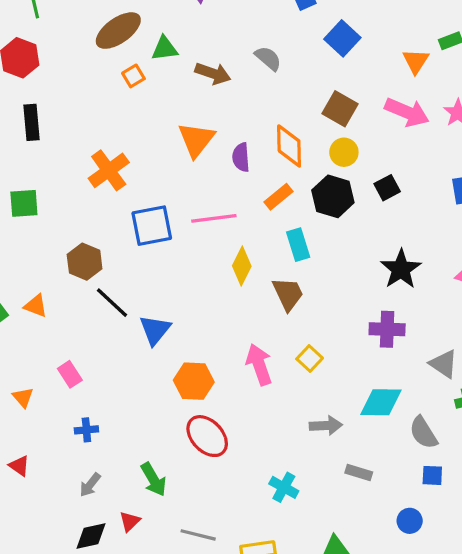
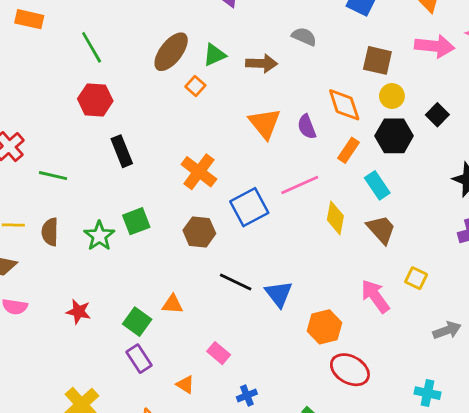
brown hexagon: (85, 262) -> (199, 232), moved

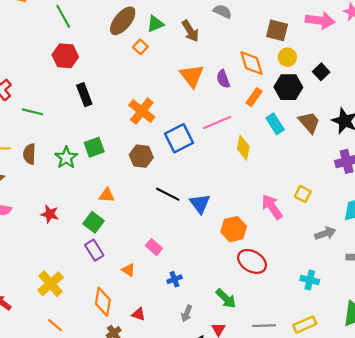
brown arrow: (262, 63) -> (190, 31), turned 55
brown trapezoid: (381, 229) -> (309, 122), moved
orange triangle: (172, 304) -> (107, 195), moved

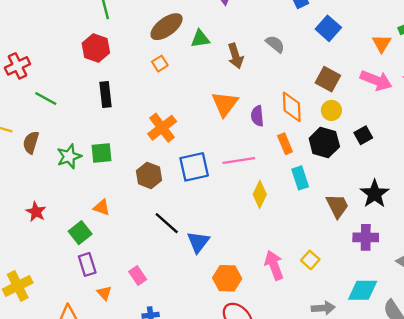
orange square: (140, 47) -> (160, 64), moved
orange rectangle: (254, 97) -> (285, 144), turned -72
brown trapezoid: (309, 122) -> (337, 206), moved
purple rectangle: (94, 250) -> (87, 264), moved

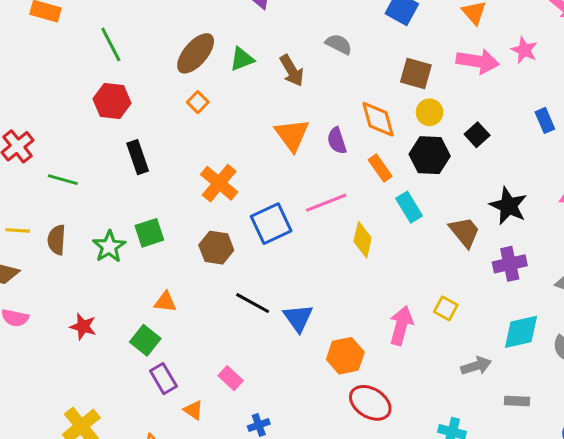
pink arrow: (274, 265) -> (401, 326), turned 48

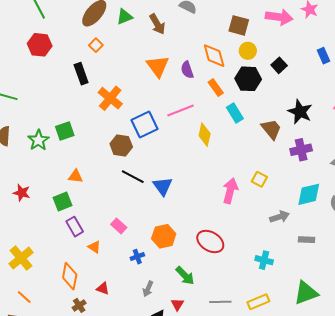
black rectangle: (138, 157) -> (81, 74), moved
brown hexagon: (216, 248) -> (121, 145), moved
green square: (145, 340) -> (63, 201), turned 30
orange hexagon: (345, 356) -> (164, 236), moved

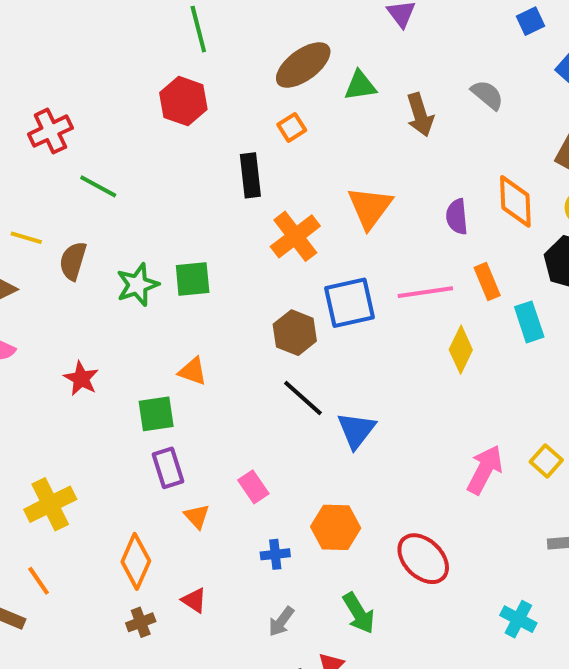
orange triangle: (158, 66) -> (370, 208), moved
orange rectangle: (216, 88) -> (487, 281), moved

